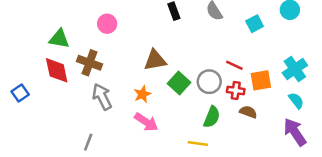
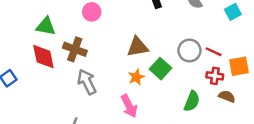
gray circle: (209, 82) -> (189, 50), moved
orange star: (142, 94) -> (136, 77), moved
pink arrow: (146, 122) -> (129, 106), turned 30

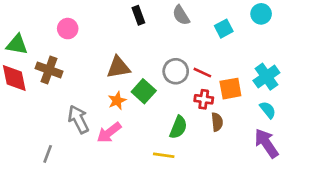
gray arrow: (87, 82) -> (78, 119), moved
brown semicircle: (227, 96) -> (217, 122), turned 63
pink arrow: (129, 106) -> (109, 133), turned 80

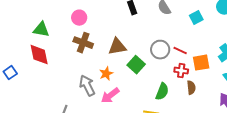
brown cross: (49, 70) -> (83, 43), moved
orange star: (117, 101) -> (106, 74), moved

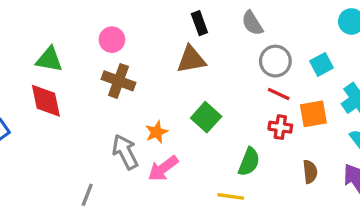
cyan square: (196, 18) -> (322, 64), moved
brown triangle: (117, 47) -> (191, 59), moved
gray circle: (160, 50) -> (275, 61), moved
brown semicircle: (191, 88) -> (310, 172), moved

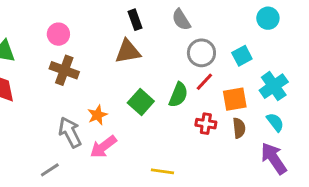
red line: (279, 94) -> (204, 82), turned -72
red cross: (280, 127) -> (206, 124), moved
green semicircle: (249, 162) -> (178, 95), moved
brown semicircle: (310, 172) -> (239, 128), moved
gray line: (87, 195) -> (50, 170), moved, turned 36

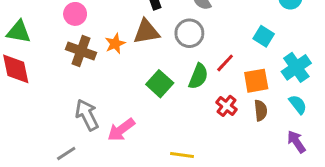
gray circle: (201, 53) -> (189, 33), moved
cyan square: (242, 56) -> (264, 36), turned -30
orange star: (97, 115) -> (115, 44), moved
red cross: (206, 124) -> (227, 106), turned 30
purple arrow: (274, 158) -> (296, 142), size x0.7

